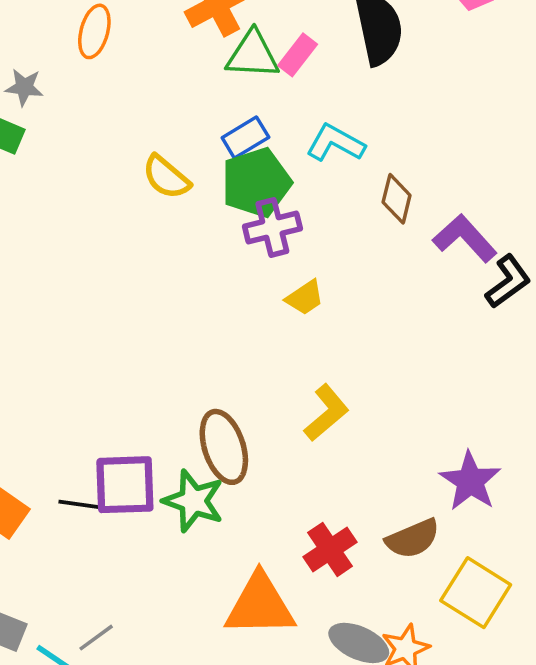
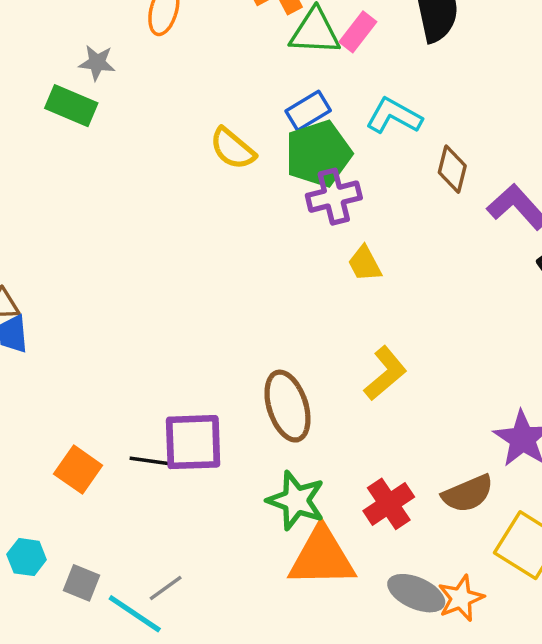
yellow trapezoid: (305, 298) -> (365, 264), turned 96
green star: (193, 501) -> (296, 500), moved

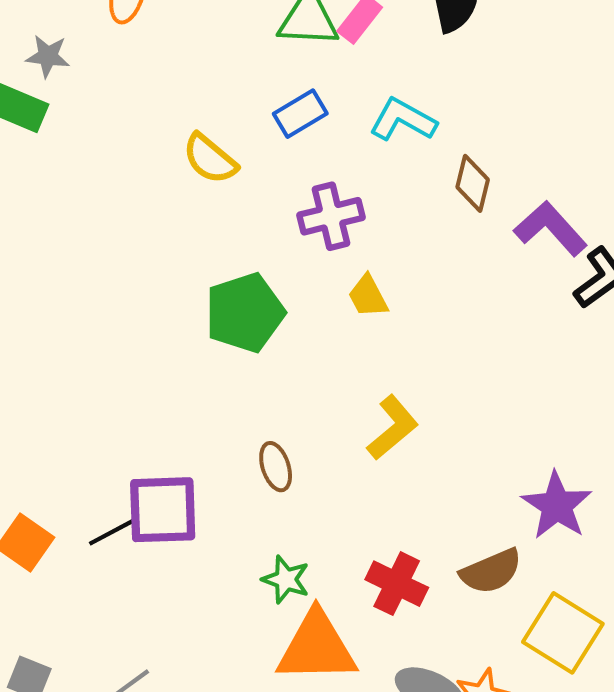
green pentagon: (318, 154) -> (245, 313), moved
brown ellipse: (287, 406) -> (276, 467), size x0.6
black line: (150, 461) -> (111, 532), turned -36
green star: (296, 500) -> (286, 579), size x0.7
red cross: (389, 504) -> (397, 584), turned -30

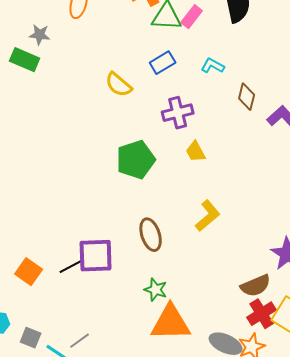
cyan L-shape: (403, 120) -> (213, 66), size x0.7
brown ellipse: (276, 467) -> (151, 235), size x1.4
red cross: (397, 584) -> (262, 314), moved, turned 32

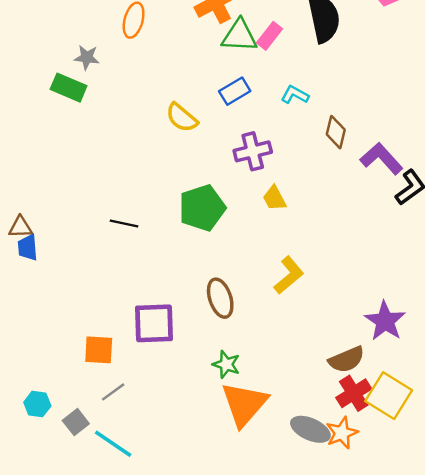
black line: (71, 267) -> (124, 224), moved, turned 40
orange square: (29, 272) -> (99, 350), moved, turned -32
orange triangle: (171, 323) -> (244, 404), turned -48
gray square: (31, 338) -> (76, 422), turned 30
gray line: (80, 341) -> (113, 392), moved

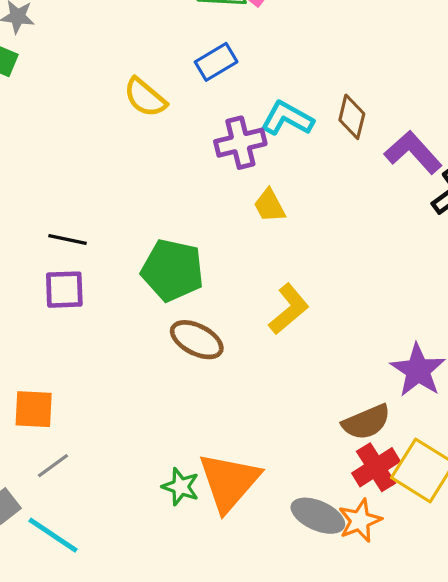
cyan L-shape: (295, 95) -> (287, 118), moved, size x1.4
green pentagon: (202, 208) -> (173, 270), moved, turned 30
brown ellipse: (220, 298) -> (197, 340), turned -45
purple square: (154, 323) -> (64, 290), moved, size x0.7
green star: (226, 364) -> (181, 487), moved

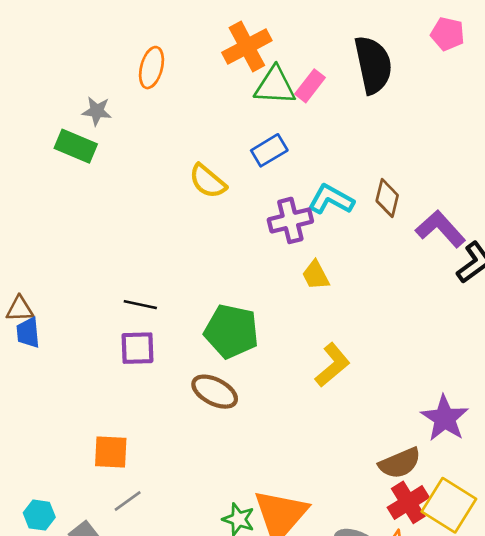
brown ellipse: (197, 340) -> (215, 392), moved

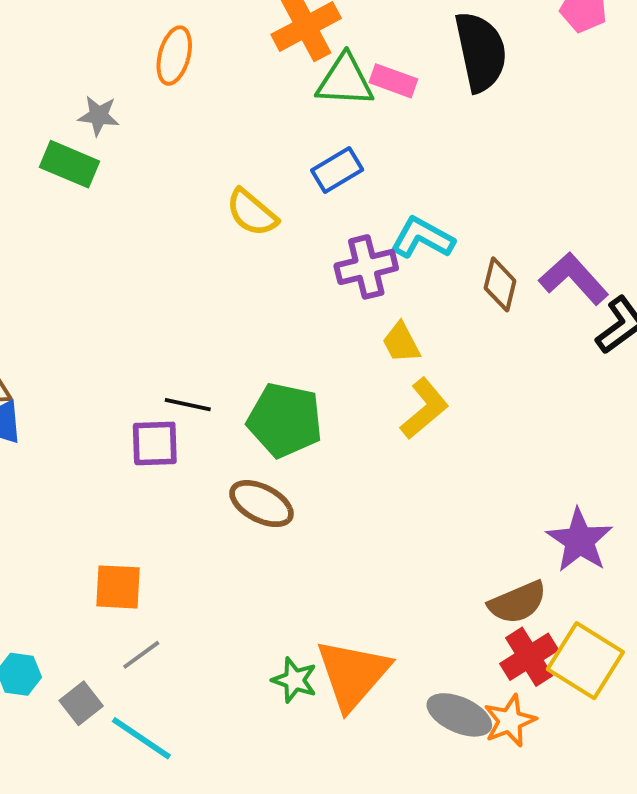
pink rectangle: (310, 86) -> (393, 81), turned 72
brown diamond: (387, 198) -> (500, 284), moved
black line: (140, 305) -> (188, 405), moved
yellow L-shape: (332, 365) -> (424, 409), moved

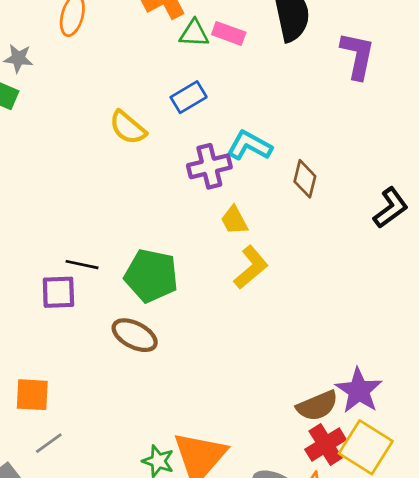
green triangle: (345, 81) -> (194, 33), size x0.7
purple L-shape: (574, 279) -> (357, 56), moved, turned 54
purple star: (580, 540) -> (359, 391), moved

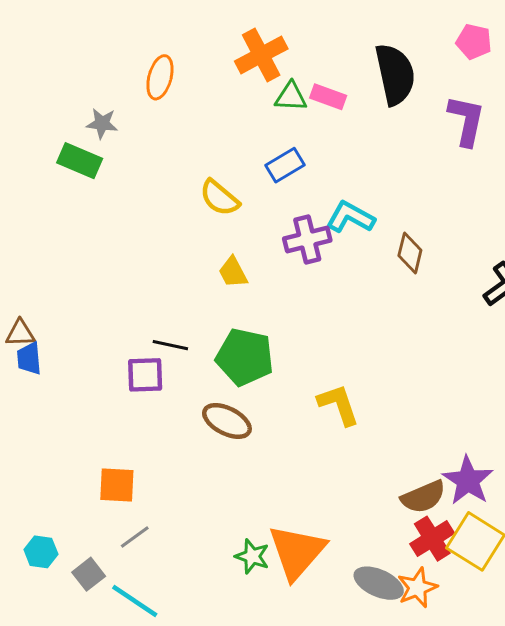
yellow trapezoid: (234, 220) -> (233, 272), moved
yellow L-shape: (251, 267) -> (338, 405), moved, turned -69

